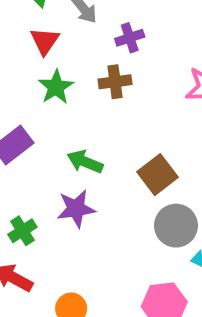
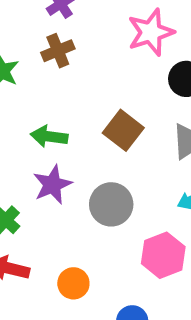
gray circle: (176, 226) -> (111, 204), moved

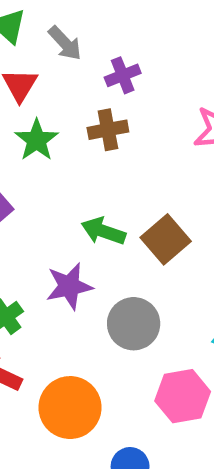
green arrow: (49, 136) -> (103, 231), moved
orange circle: (73, 283) -> (70, 408), size x1.6

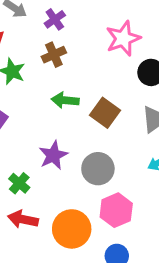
green arrow: (103, 231) -> (65, 100), moved
pink hexagon: (183, 396) -> (116, 210), moved

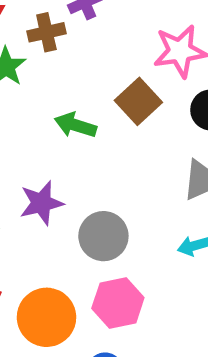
brown cross: (54, 55) -> (46, 32), moved
brown square: (105, 113) -> (138, 101), moved

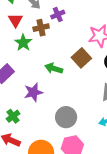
purple star: (41, 203) -> (33, 92), moved

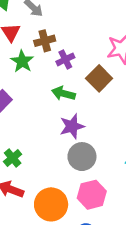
purple cross: (58, 15) -> (65, 59), moved
purple star: (33, 92) -> (72, 126), moved

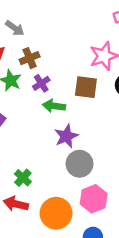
purple cross: (65, 59) -> (41, 83), moved
brown square: (99, 78) -> (86, 87), turned -30
green cross: (13, 158) -> (23, 178), moved

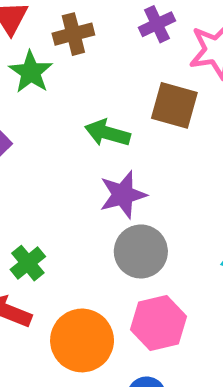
purple cross: (41, 83) -> (157, 24), moved

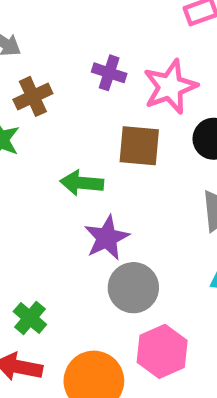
purple cross: (157, 24) -> (109, 73), turned -36

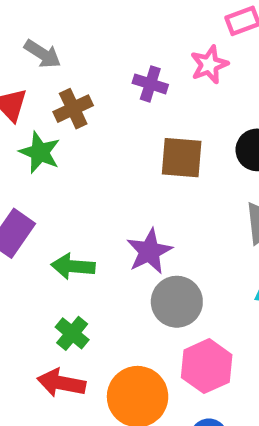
pink star: (170, 87) -> (209, 65), moved, size x0.7
green arrow: (82, 183) -> (73, 266), moved

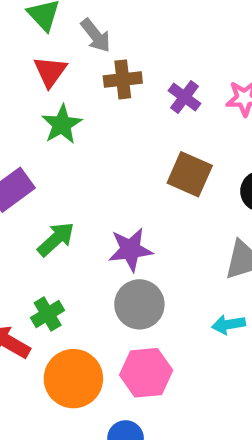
brown cross: (73, 109) -> (123, 79), moved
green arrow: (73, 266) -> (56, 239), turned 114
green cross: (72, 333) -> (48, 314), moved

